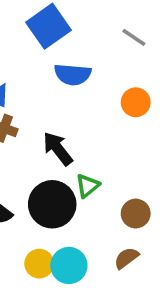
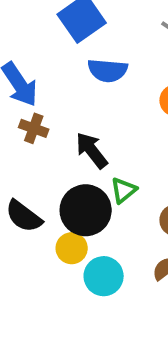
yellow circle: (39, 264) -> (72, 248), moved

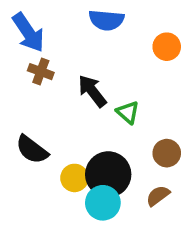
green triangle: (124, 190) -> (128, 112), moved, turned -40
black circle: (86, 210) -> (108, 174), moved

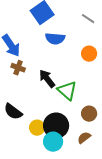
green triangle: (128, 112) -> (67, 91), size x1.5

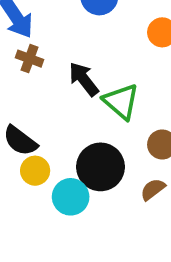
yellow circle: (37, 128) -> (35, 171), moved
cyan circle: (53, 142) -> (71, 197), moved

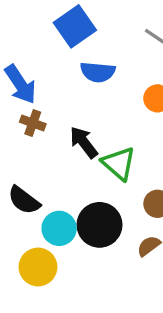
yellow circle: (35, 171) -> (38, 267), moved, size x1.4
cyan circle: (71, 197) -> (59, 228), moved

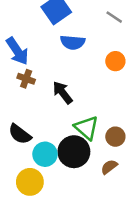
green triangle: (119, 163) -> (86, 128), moved

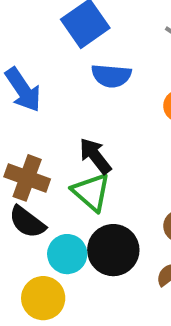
brown cross: (26, 79) -> (27, 178), moved, size x1.5
green triangle: (86, 128) -> (91, 192), moved

